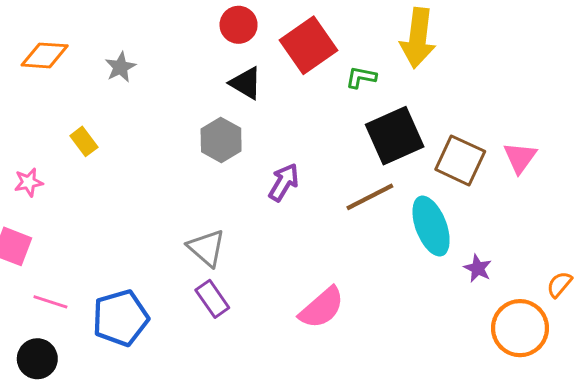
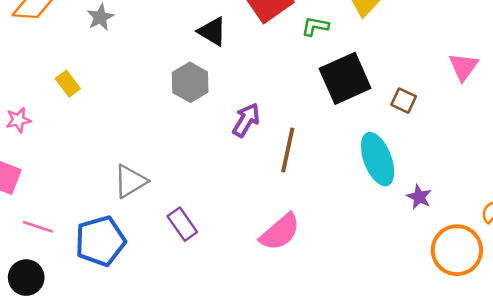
pink triangle: (520, 158) -> (463, 67), moved
brown square: (460, 160) -> (404, 101), size x0.6
brown line: (370, 197) -> (288, 150), moved, turned -51
gray triangle: (206, 248) -> (130, 181), moved, turned 48

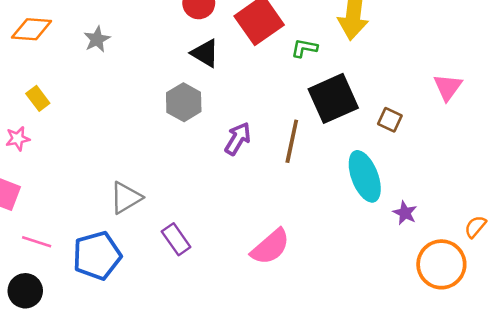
yellow rectangle: (68, 84) -> (38, 98), moved
brown line: (288, 150) -> (292, 141), moved

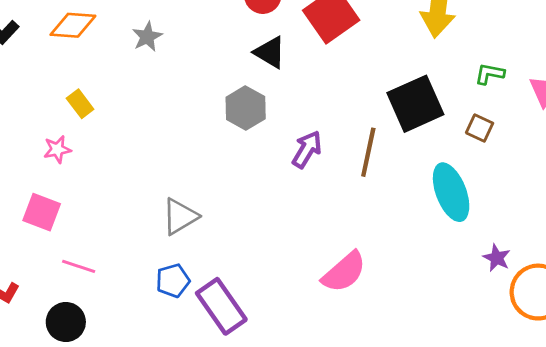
green L-shape: (304, 48) -> (490, 74), moved
purple star: (405, 213) -> (497, 258), moved
purple rectangle: (176, 239) -> (221, 306), moved, size x1.5
blue pentagon: (97, 256) -> (173, 281), moved, size x0.6

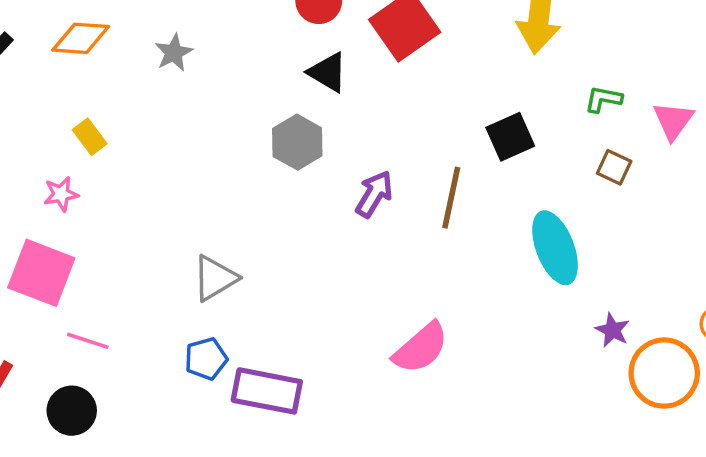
black square: (415, 104) -> (510, 137), size x0.7
brown square: (480, 128) -> (614, 167), moved
pink square: (42, 212) -> (41, 273), size x1.4
purple rectangle: (221, 306) -> (267, 391), turned -44

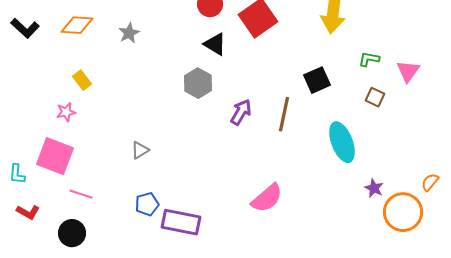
gray triangle: (215, 278) -> (140, 150), moved, size x0.7

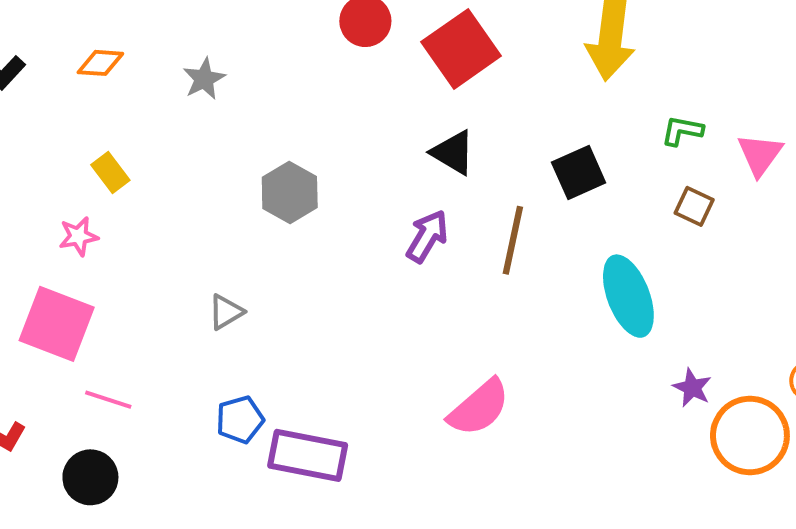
orange diamond: (77, 25) -> (100, 63), size x0.7
black triangle: (215, 44) -> (453, 153), moved
gray hexagon: (198, 83) -> (290, 192), moved

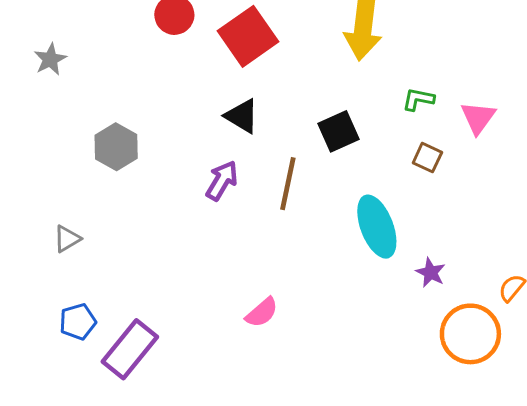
purple star: (692, 388) -> (431, 273), moved
pink semicircle: (479, 408) -> (262, 312), size x0.7
purple rectangle: (308, 455) -> (130, 349), turned -62

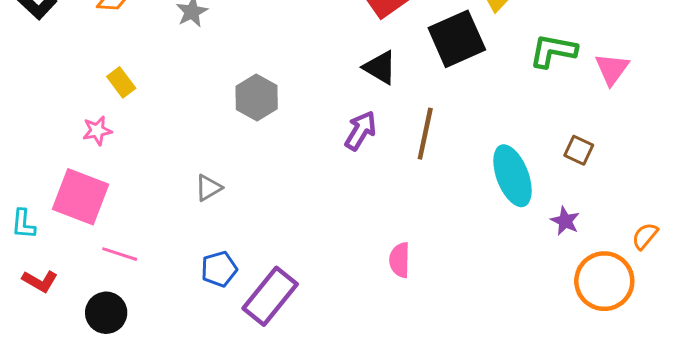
green L-shape: (418, 99) -> (553, 51), size x1.5
black square: (339, 131) -> (457, 39), moved, size x1.4
brown square: (427, 158) -> (579, 150), moved
pink semicircle: (262, 312) -> (400, 260), turned 132

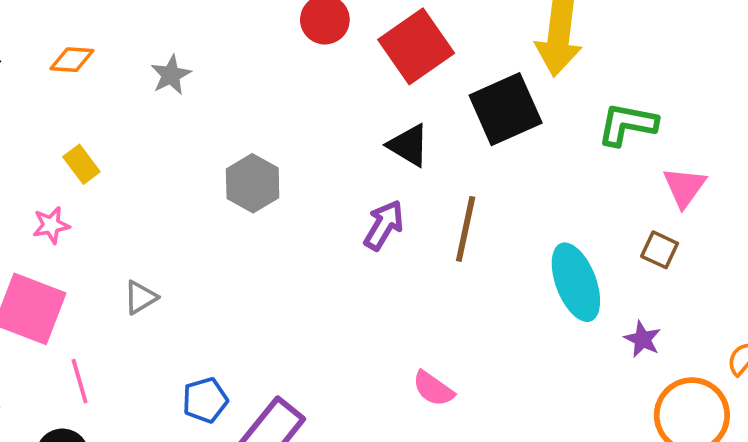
pink triangle: (612, 69) -> (684, 187), moved
gray triangle: (208, 188) -> (140, 297), moved
pink line: (120, 254) -> (80, 381), turned 56
pink semicircle: (400, 260) -> (433, 389), turned -56

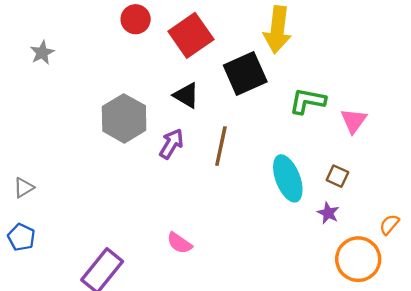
green L-shape: (627, 124) -> (307, 101), moved
gray hexagon: (253, 183) -> (124, 118), moved, size x1.4
brown square: (660, 250) -> (337, 176), moved
pink semicircle: (433, 389) -> (179, 243), moved
blue pentagon: (205, 400) -> (21, 237), moved, turned -30

